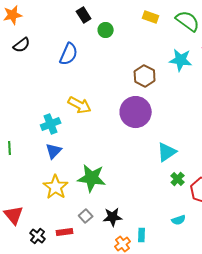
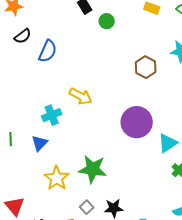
blue semicircle: (69, 54) -> (48, 51), moved
purple circle: (136, 112) -> (137, 122), moved
blue triangle: (54, 151) -> (40, 143), moved

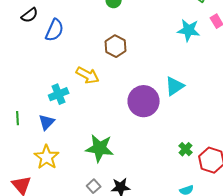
brown hexagon: (146, 67) -> (116, 46), moved
cyan triangle: (168, 143) -> (175, 86), moved
yellow star: (57, 178) -> (47, 157), moved

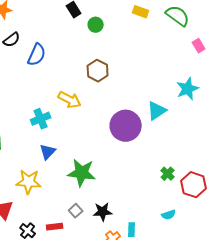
cyan star: (189, 30) -> (188, 89), moved, turned -30
blue triangle: (47, 122) -> (48, 152), moved
yellow star: (47, 157) -> (29, 182), turned -30

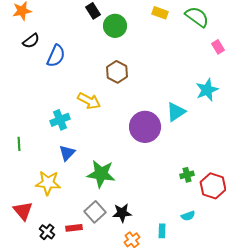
green circle: (96, 25) -> (115, 26), size x1.5
green cross: (168, 174) -> (187, 175), turned 32
gray square: (76, 211) -> (95, 212), size x1.5
cyan rectangle: (132, 230) -> (162, 231), moved

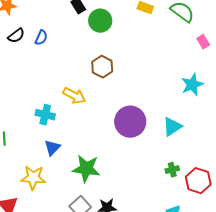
blue semicircle: (56, 56) -> (41, 38), moved, size x0.7
cyan triangle: (176, 112) -> (172, 127), moved
cyan cross: (60, 120) -> (45, 115), turned 36

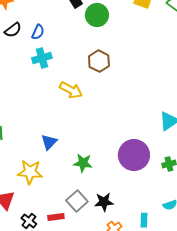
cyan cross: (45, 115) -> (42, 58), moved, turned -30
purple circle: (130, 122) -> (134, 155), moved
green star: (86, 169) -> (83, 163), size x0.7

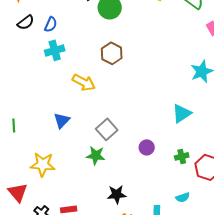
blue triangle: (49, 142) -> (62, 120), moved
purple circle: (134, 155) -> (147, 147), size x0.5
gray square: (77, 201) -> (107, 129), moved

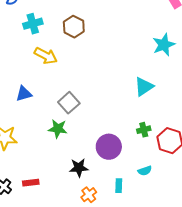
cyan cross: (55, 50) -> (33, 24), moved
blue triangle: (62, 120) -> (24, 94), turned 30
purple circle: (147, 147) -> (109, 147), moved, size x1.6

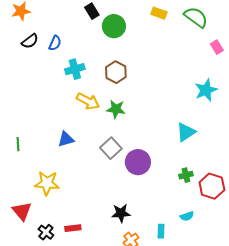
green star: (58, 129) -> (116, 109), moved
purple circle: (109, 147) -> (138, 162), moved

